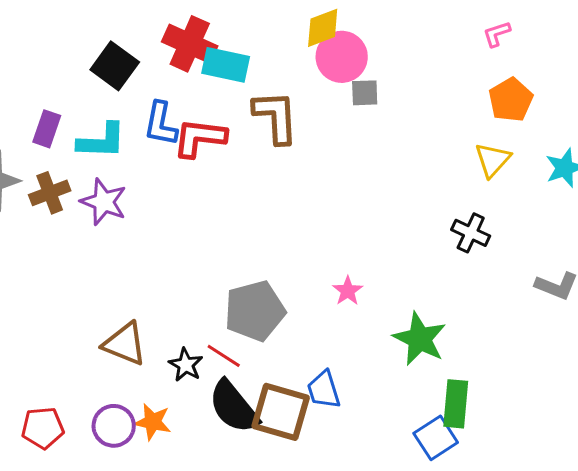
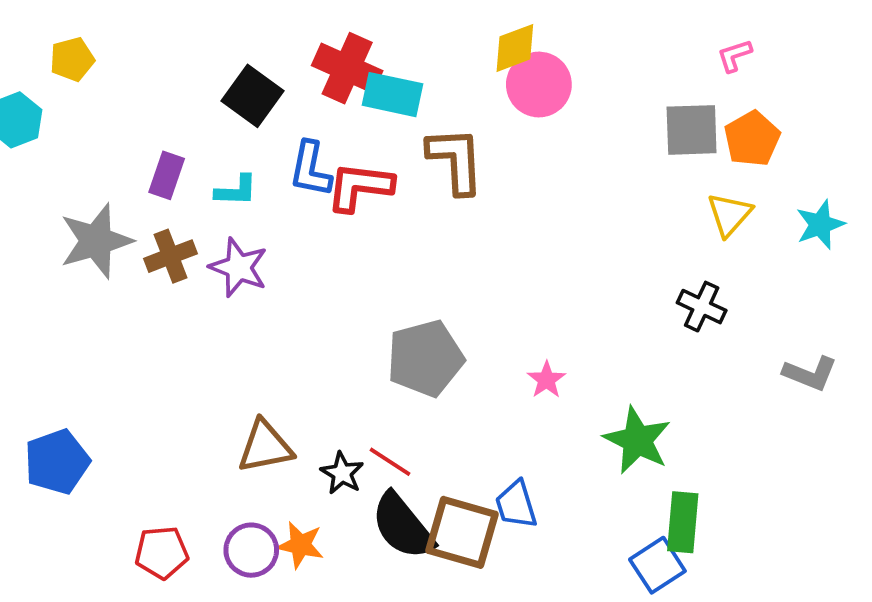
gray square: (365, 93) -> (692, 130), moved, size x1.6
cyan L-shape: (102, 141) -> (236, 190), size x0.7
gray pentagon: (255, 311) -> (425, 358), moved
brown triangle: (125, 344) -> (265, 447), turned -33

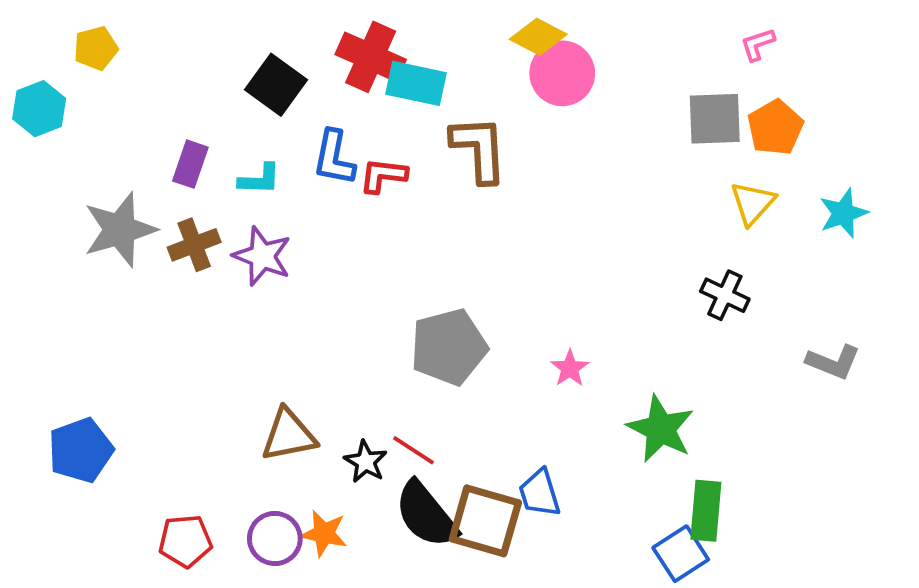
yellow diamond: (515, 48) -> (538, 37), turned 48
red L-shape: (360, 187) -> (383, 175), size x0.7

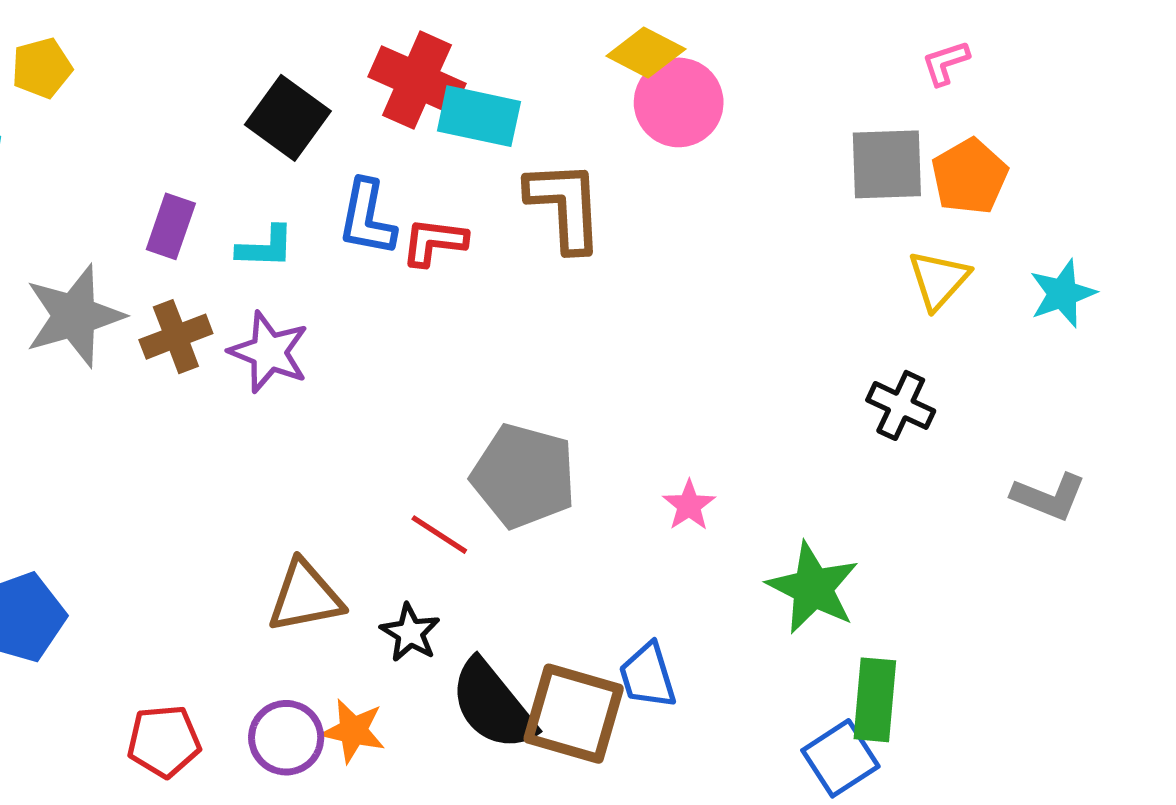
gray pentagon: (449, 347) -> (524, 476), turned 30
red line: (413, 450) -> (439, 535), moved

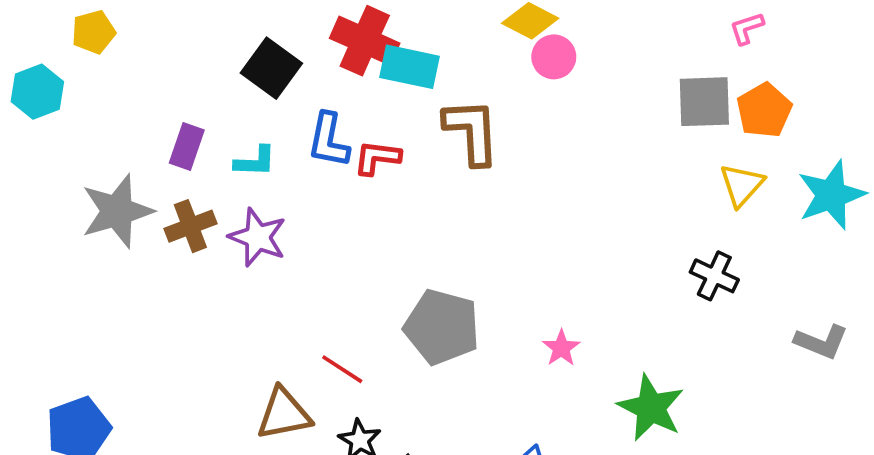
pink circle: (679, 102) -> (554, 57), size x0.7
cyan star: (1063, 294) -> (831, 195), size x1.4
red line: (439, 535) -> (342, 369), moved

